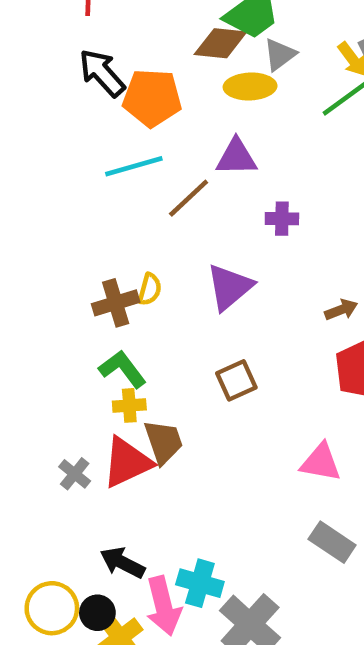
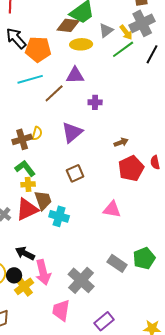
gray triangle: (280, 55) -> (106, 30), moved
gray rectangle: (332, 542) -> (117, 263), moved
cyan cross: (200, 583) -> (59, 216), moved

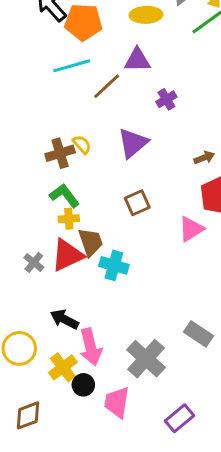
purple cross: (95, 102) -> (166, 99), turned -32
yellow semicircle: (37, 133) -> (82, 144), turned -56
pink triangle: (112, 209) -> (191, 229), moved, turned -42
black circle: (14, 275) -> (83, 385), moved

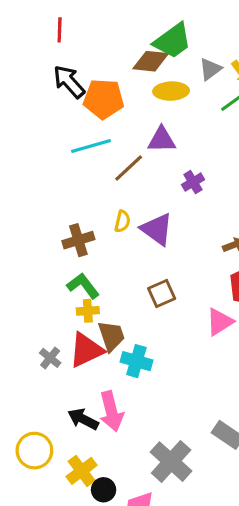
purple triangle: (133, 143) -> (157, 229), turned -44
yellow semicircle: (82, 144) -> (122, 221), moved, turned 54
pink arrow: (91, 347) -> (111, 411), moved

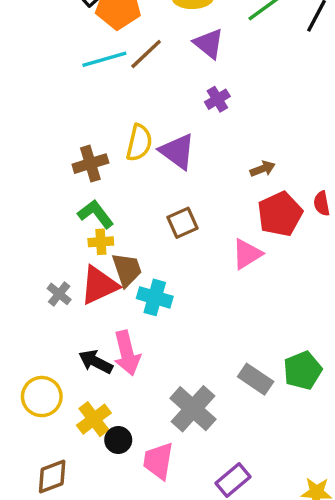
purple triangle: (162, 140) -> (209, 44), moved, turned 40
brown line: (129, 168) -> (146, 54), moved
yellow semicircle: (122, 221) -> (139, 143), size x1.5

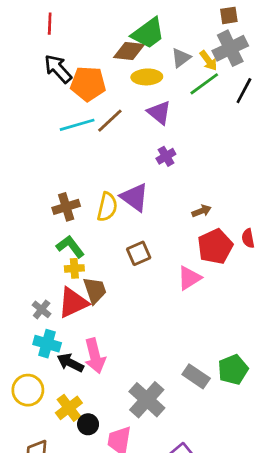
yellow semicircle: (139, 143) -> (107, 207), moved
cyan cross: (155, 297) -> (47, 344), moved

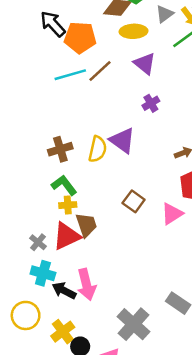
brown square: (139, 253) -> (134, 201), moved, turned -30

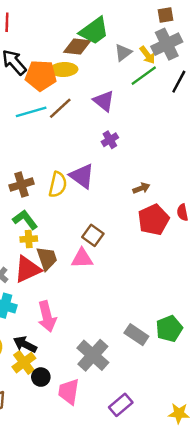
yellow ellipse: (134, 31) -> (64, 70), moved
pink triangle: (172, 214) -> (82, 258), moved, turned 30
black arrow: (64, 291) -> (25, 344), moved

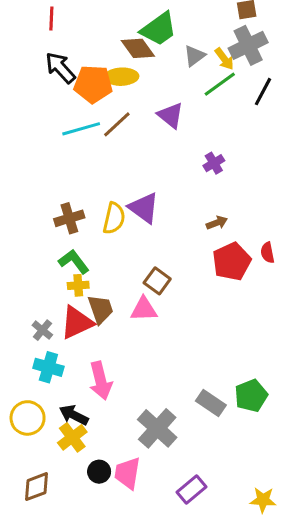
brown diamond: (77, 47) -> (138, 48), turned 48
purple cross: (110, 140) -> (214, 163), moved
black circle: (41, 377) -> (99, 472), moved

